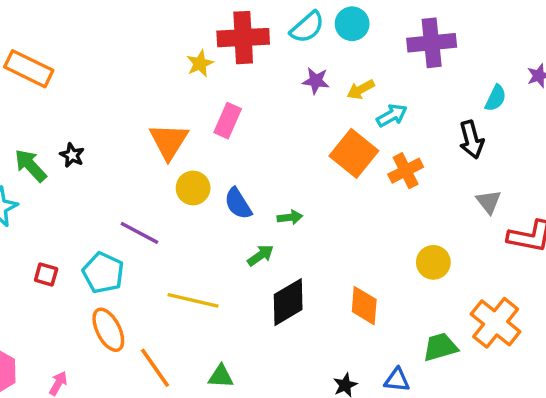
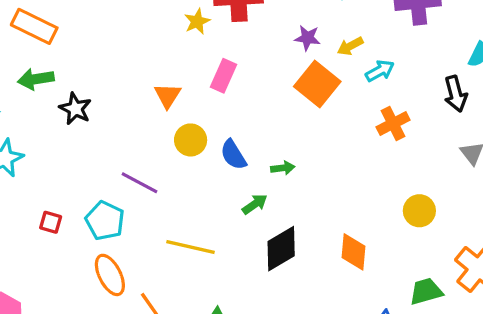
orange triangle: (169, 141) -> (168, 96), size x0.7
orange square: (354, 153) -> (317, 84), moved
black star: (72, 155) -> (75, 109), size x1.4
green arrow: (31, 166) -> (36, 79), moved, turned -56

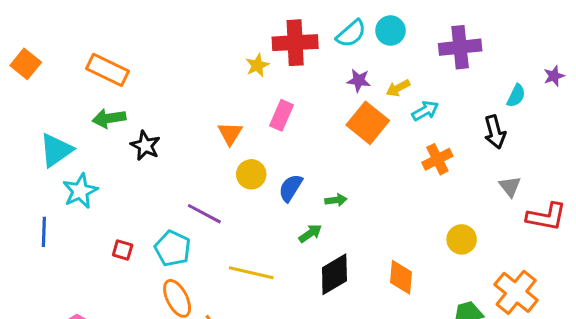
blue semicircle: (233, 155) -> (291, 188), turned 64

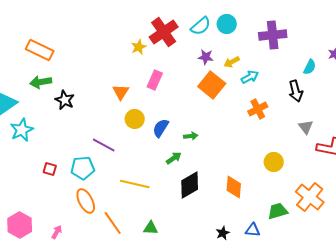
red cross: (295, 43) -> (164, 32), turned -32
cyan pentagon: (173, 248) -> (83, 168), turned -30

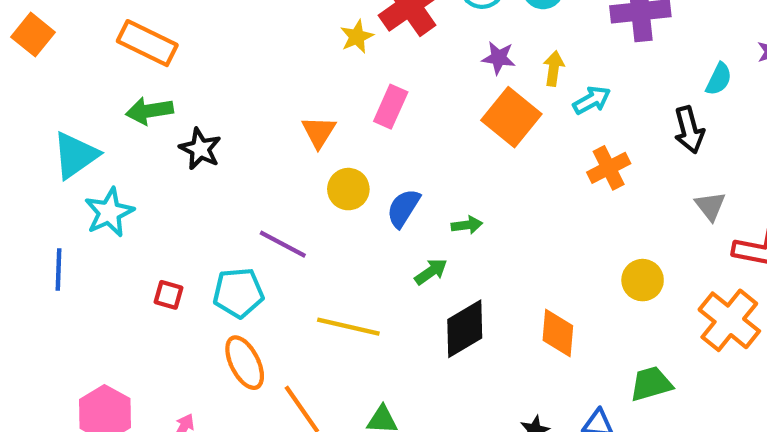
yellow arrow: (232, 62) -> (554, 68), turned 126
orange cross: (310, 197) -> (729, 320), moved

